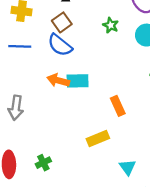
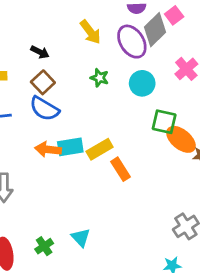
yellow rectangle: (98, 139) -> (100, 149), moved
cyan triangle: (128, 167) -> (81, 238), moved

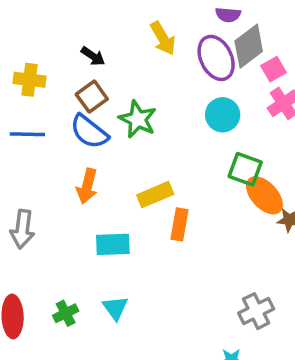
pink square: (174, 15) -> (273, 69), moved
green star: (100, 78) -> (138, 119), moved, size x1.5
cyan rectangle: (70, 147) -> (113, 244), moved
orange arrow: (48, 149) -> (87, 186), turned -90
orange rectangle: (120, 169) -> (179, 224), turned 35

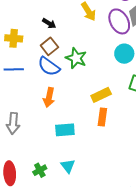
yellow rectangle: (155, 195) -> (101, 95), moved

